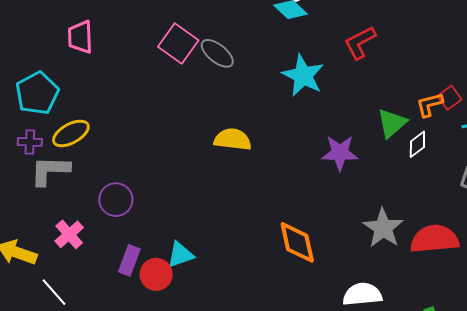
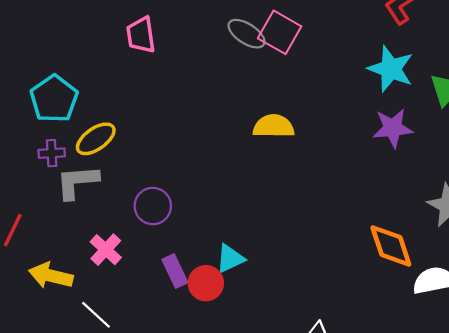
pink trapezoid: (80, 37) -> (141, 35), moved
pink square: (178, 43) -> (280, 32), moved
cyan star: (303, 75) -> (391, 69), moved
orange diamond: (297, 242) -> (391, 246), moved
purple rectangle: (129, 260) -> (175, 271), turned -40

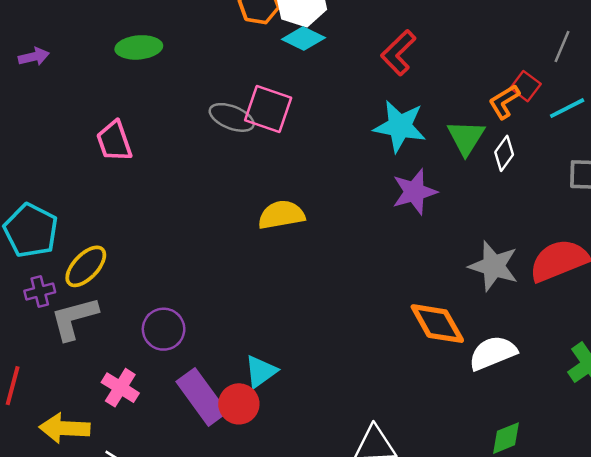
purple rectangle: (175, 271) -> (202, 397), size x1.5

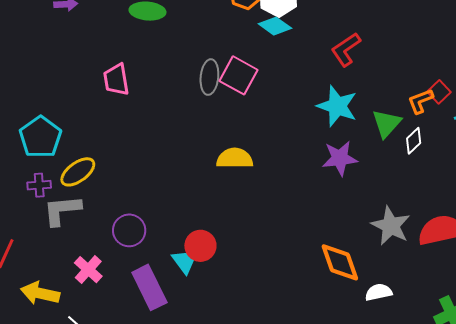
gray ellipse: (232, 117) -> (209, 77), turned 64
white semicircle: (493, 353) -> (378, 292), size x0.7
cyan triangle: (261, 371) -> (185, 261), moved, turned -40
red circle: (239, 404) -> (200, 246), moved

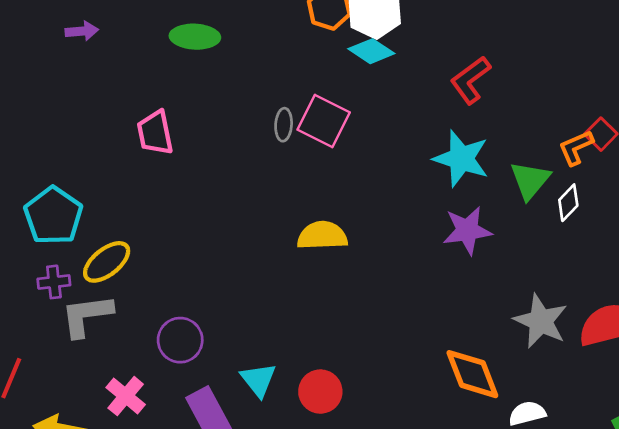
gray ellipse: (209, 77) -> (284, 125), size x0.7
red circle: (200, 246) -> (320, 392), moved

